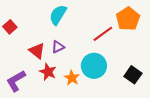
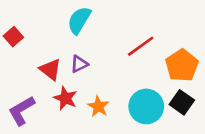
orange pentagon: (128, 19) -> (182, 65), moved
cyan circle: (94, 66) -> (146, 106), moved

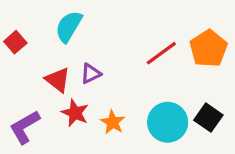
cyan semicircle: (79, 20) -> (69, 26), moved
orange pentagon: (182, 65) -> (208, 48), moved

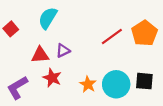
red triangle: (58, 80) -> (40, 55), turned -42
black square: (208, 118) -> (144, 81), turned -30
orange star: (113, 122) -> (88, 84), moved

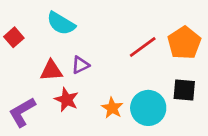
cyan semicircle: (48, 18) -> (61, 23), turned -90
black square: (144, 81) -> (184, 90), moved

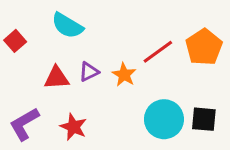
black square: (184, 90) -> (204, 119), moved
red star: (66, 100) -> (73, 127), moved
orange star: (112, 108) -> (124, 75), moved

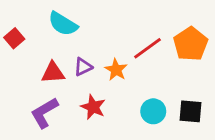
cyan circle: (164, 119) -> (153, 111), size x0.7
purple L-shape: (24, 124) -> (44, 113), moved
red star: (73, 127) -> (93, 107), moved

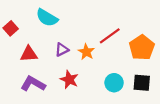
orange pentagon: (191, 44) -> (142, 48), moved
red triangle: (53, 73) -> (29, 54), moved
purple L-shape: (44, 113) -> (33, 84), turned 60

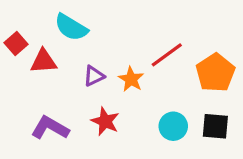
red triangle: (29, 54) -> (44, 61), moved

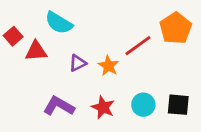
orange pentagon: (215, 73) -> (176, 28), moved
red star: (105, 121) -> (103, 107), moved
purple L-shape: (50, 128) -> (59, 106), moved

